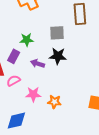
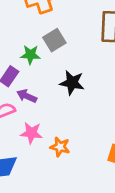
gray square: (57, 33) -> (54, 40), moved, turned -35
purple arrow: (38, 64) -> (27, 96), moved

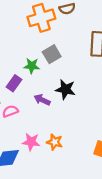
purple arrow: (27, 96) -> (42, 100), moved
pink star: (31, 133) -> (31, 142), moved

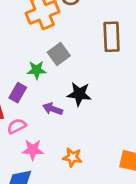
pink star: (31, 142) -> (33, 150), moved

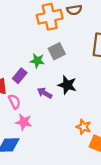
pink semicircle: (17, 126) -> (14, 102), turned 80
orange star: (72, 157) -> (84, 127), moved

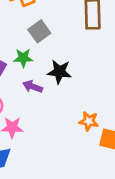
green star: (37, 61) -> (23, 58), moved

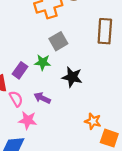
purple arrow: (33, 87) -> (42, 98), moved

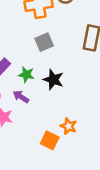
green star: (43, 62) -> (26, 75), moved
orange square: (109, 138) -> (50, 140), moved

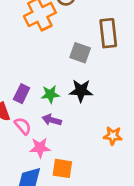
gray square: (44, 42) -> (80, 53), moved, turned -30
orange square: (50, 140) -> (62, 168), moved

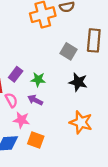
black star: (81, 91) -> (78, 82), moved
orange star: (113, 136) -> (81, 122), size x1.5

